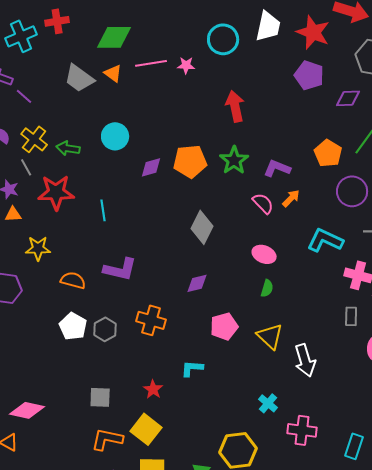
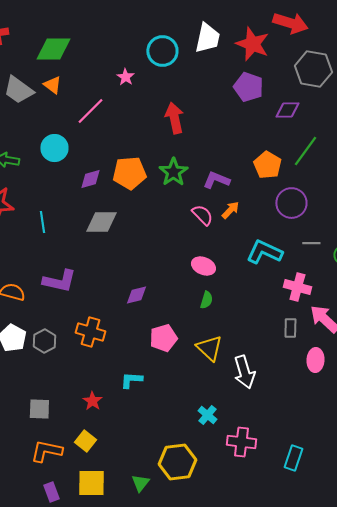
pink line: (151, 63) -> (90, 111), moved, turned -36
pink star: (186, 65) -> (125, 77), turned 30
gray diamond: (202, 227) -> (101, 222), moved, turned 64
yellow square: (146, 429) -> (85, 441), size x0.7

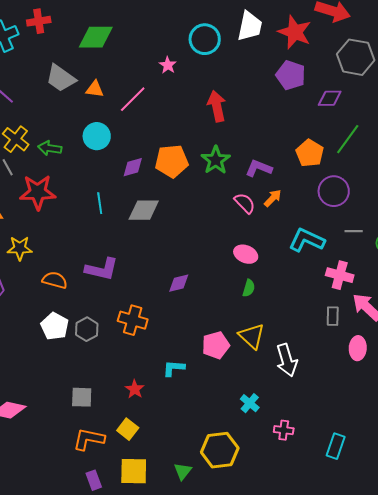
orange triangle: (52, 85) -> (95, 89), moved, turned -30
cyan line: (42, 222) -> (100, 203), moved
pink pentagon: (163, 338) -> (216, 345), moved
pink cross: (241, 442) -> (284, 430), size x0.7

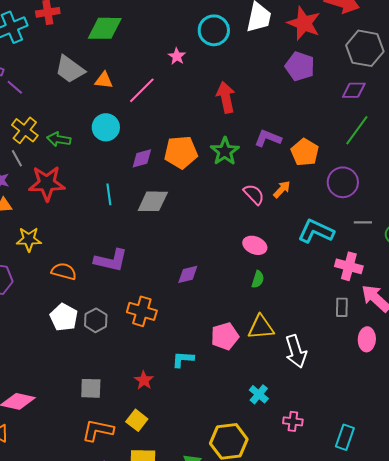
purple diamond: (330, 98) -> (354, 90), moved
orange pentagon: (310, 153) -> (305, 152), moved
purple L-shape: (259, 168) -> (268, 138), moved
yellow triangle: (252, 336) -> (261, 327), turned -48

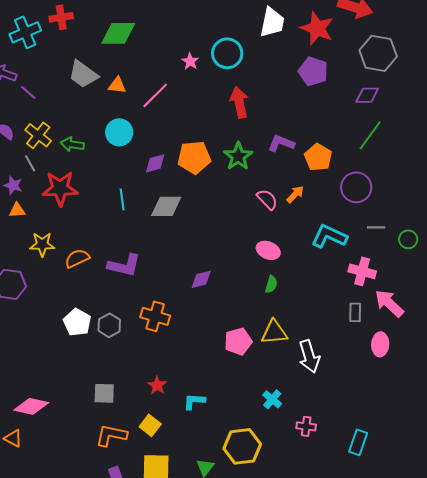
cyan circle: (214, 30) -> (227, 53), moved
orange semicircle: (64, 271) -> (77, 258), moved, turned -40
cyan L-shape: (183, 359) -> (194, 401), moved

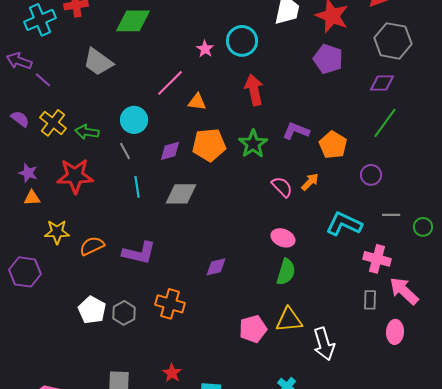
orange triangle: (117, 85) -> (197, 102), moved
gray line: (30, 163) -> (125, 151), moved
purple circle: (356, 187) -> (371, 175), size x0.7
green semicircle: (271, 284) -> (286, 272), size x1.5

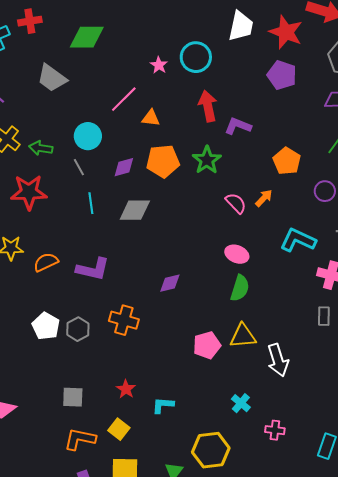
purple L-shape: (296, 131) -> (238, 126), moved

